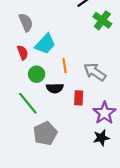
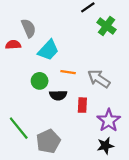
red semicircle: (23, 53) -> (13, 45), moved, turned -72
orange line: (65, 66) -> (68, 72), turned -72
green line: (28, 103) -> (19, 128), moved

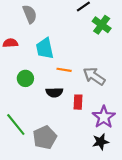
gray semicircle: (29, 28) -> (30, 14), moved
cyan trapezoid: (48, 50) -> (45, 48), turned 125
green circle: (40, 81) -> (25, 78), moved

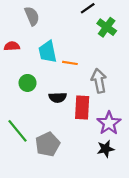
orange line: (64, 70) -> (70, 63), moved
gray arrow: (94, 76) -> (99, 81), turned 45
red rectangle: (78, 102) -> (82, 107), size x1.5

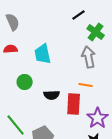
gray semicircle: (32, 16) -> (13, 22), moved
orange line: (70, 63) -> (86, 85), moved
gray arrow: (99, 81) -> (89, 57), moved

